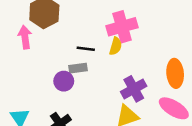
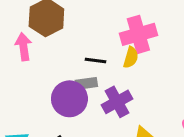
purple circle: (64, 81) -> (69, 99), size x1.5
purple cross: (134, 89) -> (117, 102), moved

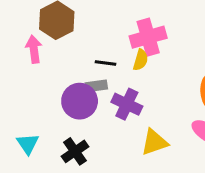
purple cross: (117, 102) -> (127, 104), turned -36

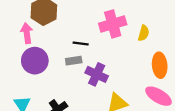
yellow semicircle: (141, 60) -> (144, 33), moved
purple circle: (80, 101) -> (35, 61), moved

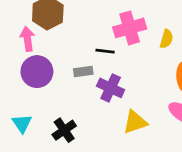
black line: (81, 43) -> (105, 51), moved

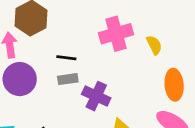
yellow semicircle: (166, 39) -> (154, 45), turned -42
black line: (105, 51) -> (66, 58), moved

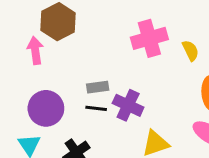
black line: (66, 58) -> (96, 108), moved
purple circle: (20, 79) -> (46, 108), moved

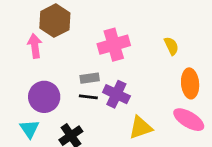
pink cross: (149, 38) -> (114, 45), moved

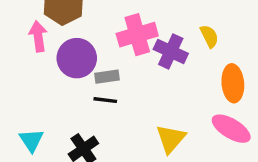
purple cross: (116, 94) -> (171, 51), moved
purple circle: (44, 97) -> (77, 58), moved
yellow triangle: (141, 128) -> (171, 139), turned -30

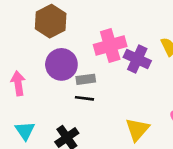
pink arrow: (38, 36) -> (18, 83), moved

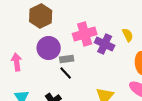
black line: (84, 98) -> (66, 73), turned 40

